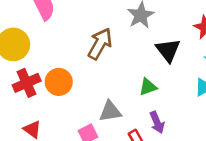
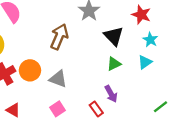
green triangle: (148, 87) -> (114, 64), moved
gray triangle: (110, 111) -> (58, 79), moved, turned 36

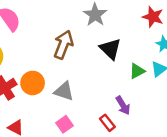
black triangle: (114, 36) -> (110, 49), moved
green triangle: (114, 64) -> (137, 71), moved

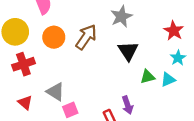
orange circle: (33, 83) -> (54, 37), moved
gray triangle: (64, 91) -> (55, 92), moved

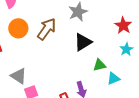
black triangle: (128, 51) -> (83, 42), turned 30
cyan triangle: (168, 80) -> (113, 79), moved

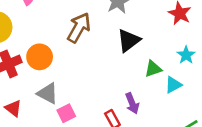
orange circle: (18, 28) -> (40, 57), moved
cyan star: (126, 49) -> (186, 55), moved

